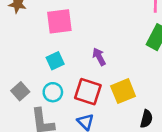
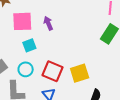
pink square: (59, 21) -> (22, 21), moved
purple arrow: (99, 57) -> (48, 23), moved

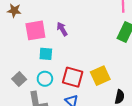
cyan square: (29, 45) -> (46, 54), turned 32

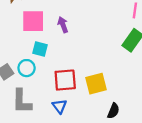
red square: (73, 77) -> (65, 80), turned -30
cyan circle: (45, 79) -> (27, 68), moved

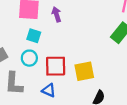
cyan circle: (27, 68) -> (29, 58), moved
blue triangle: (59, 106) -> (49, 90), turned -32

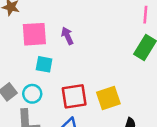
cyan circle: (29, 58) -> (32, 94), moved

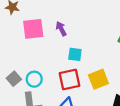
cyan square: (44, 64) -> (75, 54), moved

